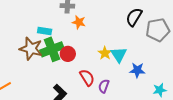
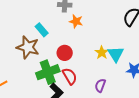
cyan rectangle: (45, 31) -> (42, 30), turned 40
green cross: (52, 49) -> (48, 72), moved
red semicircle: (87, 78) -> (70, 76), moved

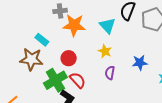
orange star: (76, 21) -> (74, 25), size x1.6
cyan triangle: (116, 54) -> (107, 26), moved
purple semicircle: (100, 85) -> (110, 73), moved

